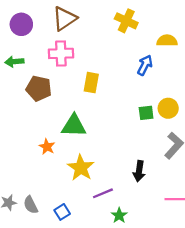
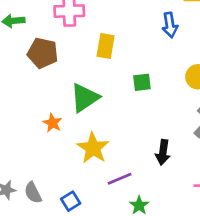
blue arrow: (145, 65) -> (170, 25), turned 144
green square: (146, 113) -> (142, 82), moved
green triangle: (74, 126) -> (85, 98), turned -36

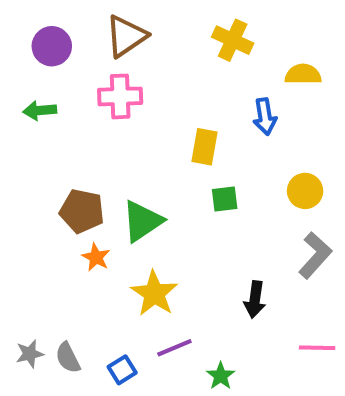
yellow rectangle: (106, 46) -> (205, 147), moved
brown pentagon: (43, 53) -> (82, 211), moved
purple line: (120, 179) -> (174, 348), moved

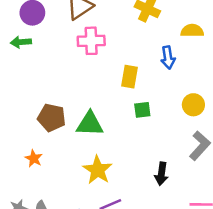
pink cross: (120, 96) -> (91, 41), moved
green arrow: (40, 111) -> (21, 42), moved
green triangle: (142, 221) -> (90, 124), turned 36
orange star: (96, 257) -> (34, 158), moved

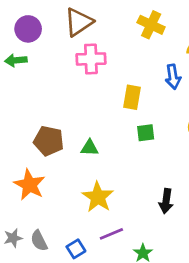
green triangle: (90, 124) -> (90, 148), size x0.6
orange star: (34, 158) -> (29, 185), size x1.6

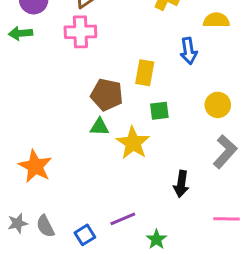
pink cross: (91, 59) -> (80, 32), moved
brown pentagon: (49, 141) -> (107, 95), moved
yellow star: (98, 197) -> (133, 143), moved

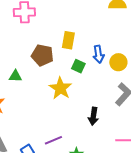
blue arrow: (189, 51) -> (98, 54), moved
green square: (159, 111) -> (78, 66), turned 32
green triangle: (99, 127) -> (15, 76), moved

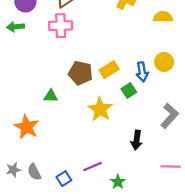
yellow rectangle: (68, 40) -> (109, 70), moved, turned 48
yellow circle: (118, 62) -> (164, 62), moved
green square: (78, 66) -> (129, 91), moved, turned 32

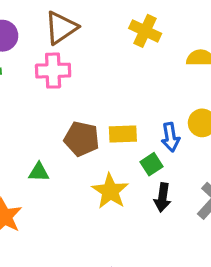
yellow rectangle: (109, 70) -> (123, 134), turned 30
black arrow: (137, 140) -> (163, 197), moved

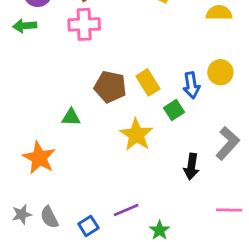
yellow rectangle: (123, 134) -> (148, 82), turned 60
black arrow: (163, 197) -> (191, 167), moved

